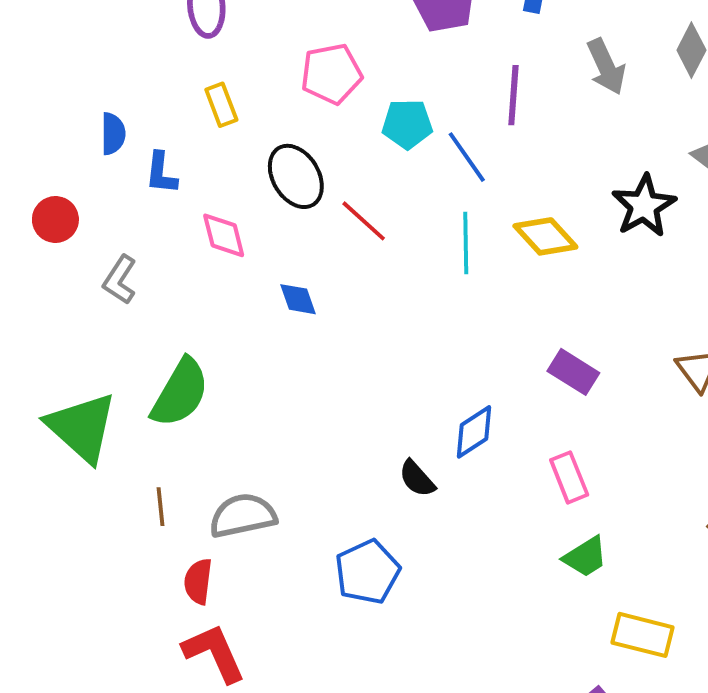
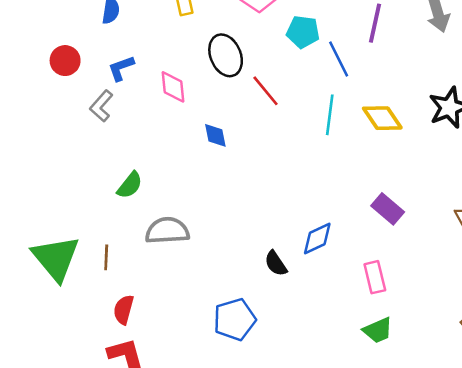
blue L-shape: (161, 173) -> (121, 68), moved, turned 56
green semicircle: (180, 393) -> (130, 185), size x0.6
green triangle: (82, 427) -> (56, 258), moved
gray semicircle: (243, 516) -> (167, 231), moved

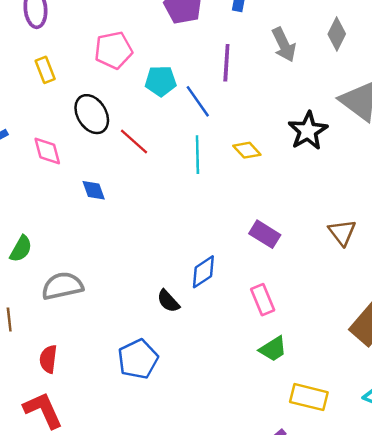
yellow diamond: (382, 118) -> (247, 150), size x0.7
red semicircle: (124, 310) -> (48, 359), moved

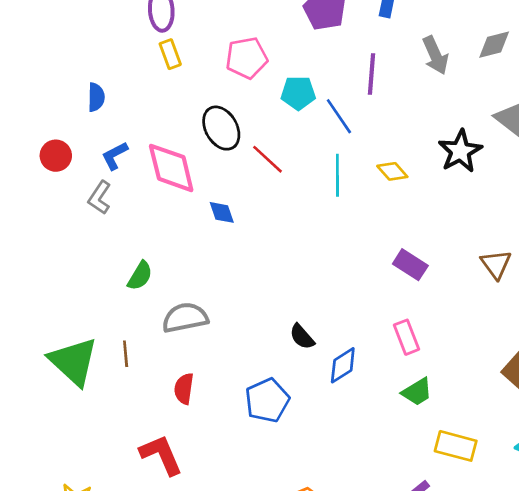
gray diamond: (337, 34) -> (494, 45), turned 48
yellow rectangle: (45, 70) -> (170, 54), moved
pink diamond: (47, 151) -> (171, 168), size x1.6
blue diamond: (203, 272) -> (343, 365), moved
red semicircle: (48, 359) -> (184, 389), moved

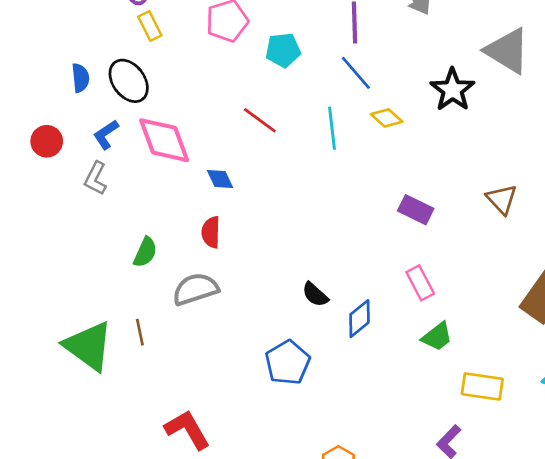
blue line: (339, 116) -> (356, 73), moved
black ellipse: (221, 128) -> (129, 81), moved
red semicircle: (184, 389) -> (211, 232), moved

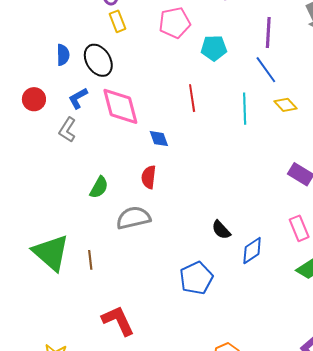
red line: (260, 120) -> (192, 98), turned 40
brown line: (140, 332) -> (90, 260), moved

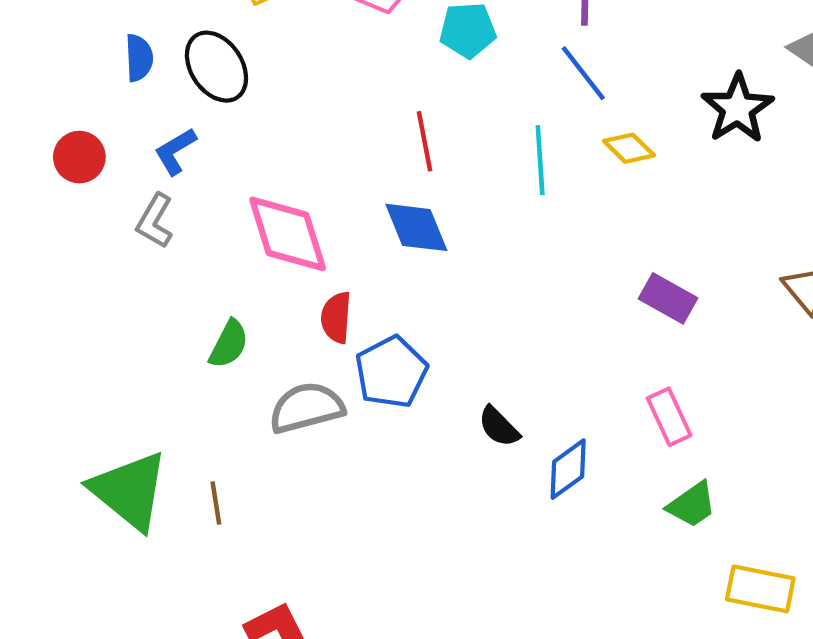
pink diamond: (120, 106) -> (288, 234), moved
blue diamond: (159, 139) -> (416, 227), moved, size x1.5
blue pentagon: (196, 278) -> (391, 372), moved

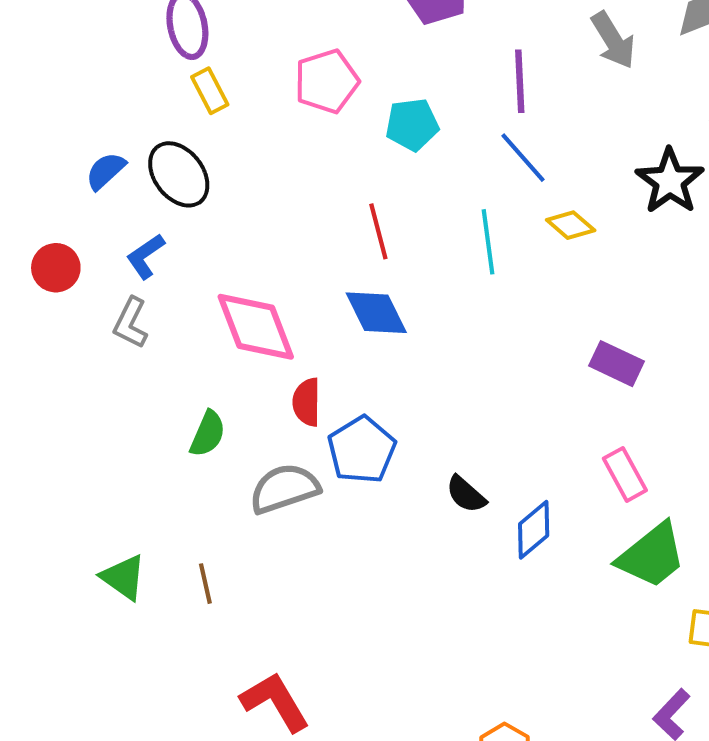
blue semicircle: (139, 58) -> (106, 171), turned -126
green triangle: (129, 491) -> (123, 577), size x0.6
green trapezoid: (692, 505) -> (652, 556), size x1.5

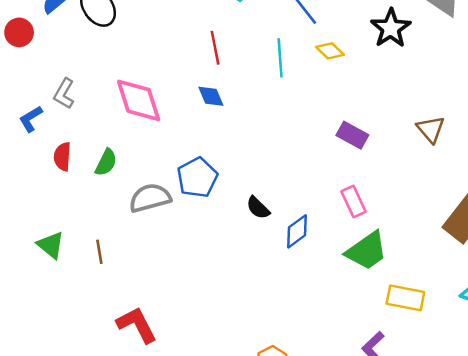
blue L-shape: (145, 256) -> (31, 119), moved
red circle: (56, 268) -> (19, 32), moved
blue diamond: (376, 313) -> (211, 96), size x0.7
red semicircle: (307, 402) -> (62, 157), moved

